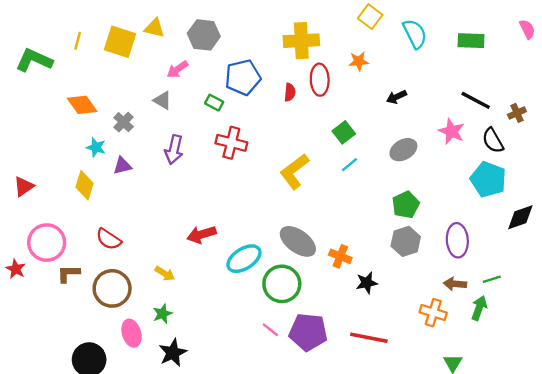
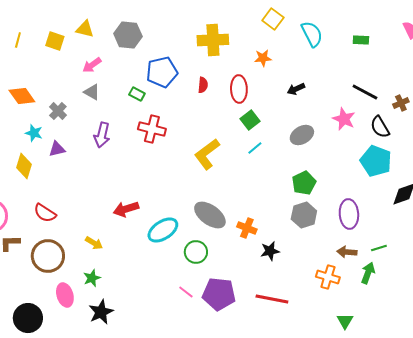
green rectangle: (471, 41) -> (361, 40), size x0.7
yellow square: (120, 42) -> (55, 41), size x0.7
pink arrow: (177, 69) -> (92, 65), moved
red ellipse: (320, 80) -> (239, 89), moved
green circle: (282, 284) -> (196, 252), size x0.7

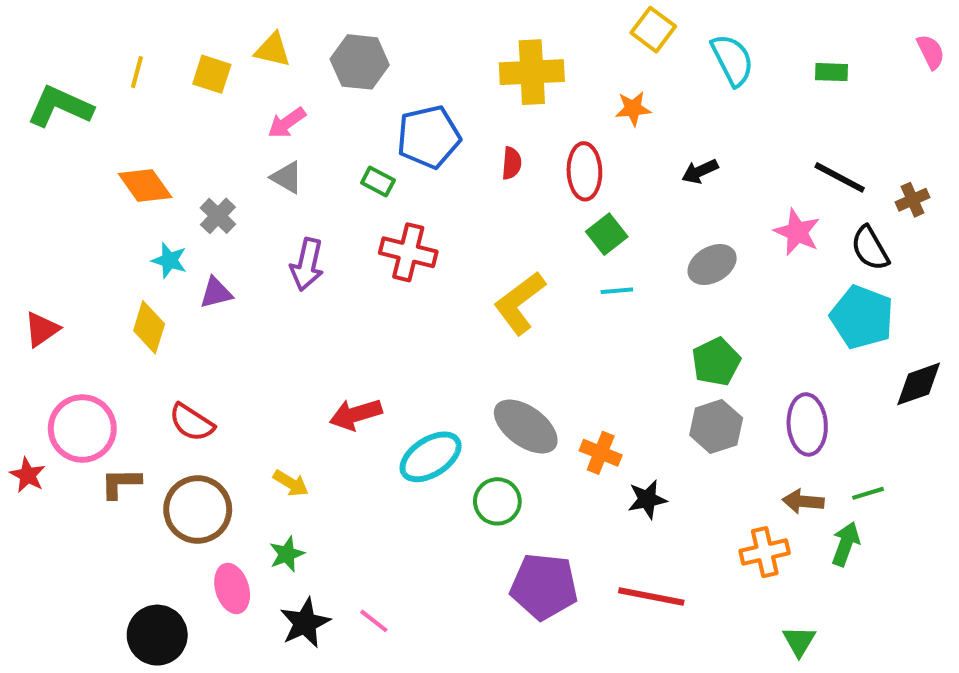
cyan line: (255, 148) -> (617, 291), turned 35
orange cross: (328, 277) -> (765, 552), turned -30
pink line: (186, 292) -> (374, 621), moved

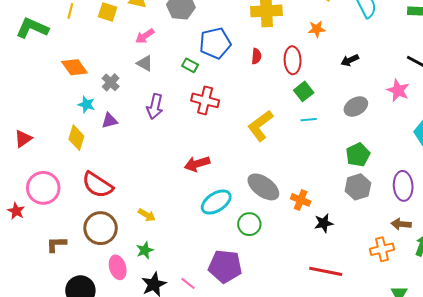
red arrow: (356, 414) -> (197, 164), moved
red semicircle: (192, 422) -> (98, 185), size x1.4
brown L-shape: (121, 483) -> (56, 244), moved
purple pentagon: (544, 586) -> (225, 266), moved

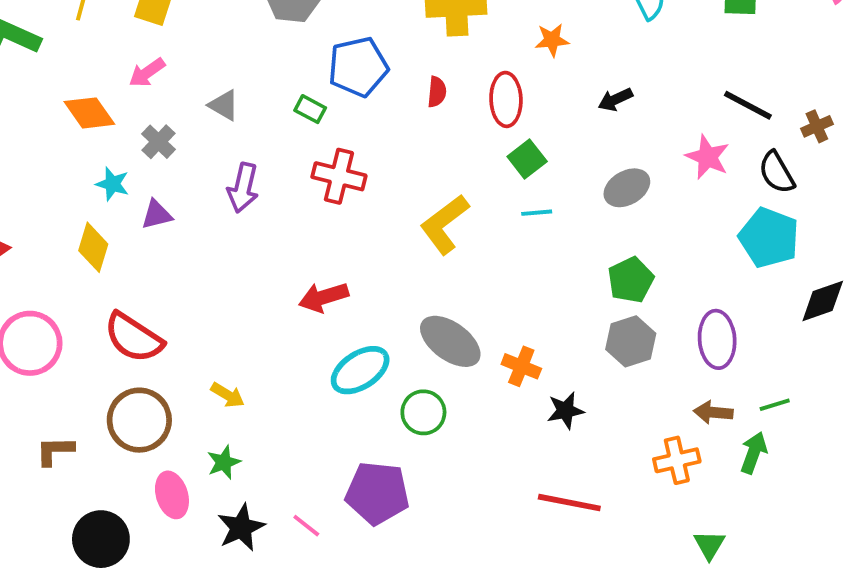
pink arrow: (145, 36) -> (147, 73), moved

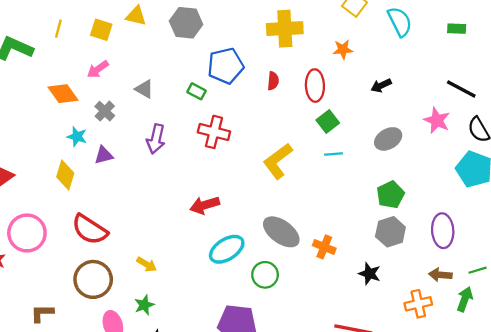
black star: (565, 410) -> (370, 274), moved, turned 30
brown L-shape: (55, 451) -> (42, 313), moved

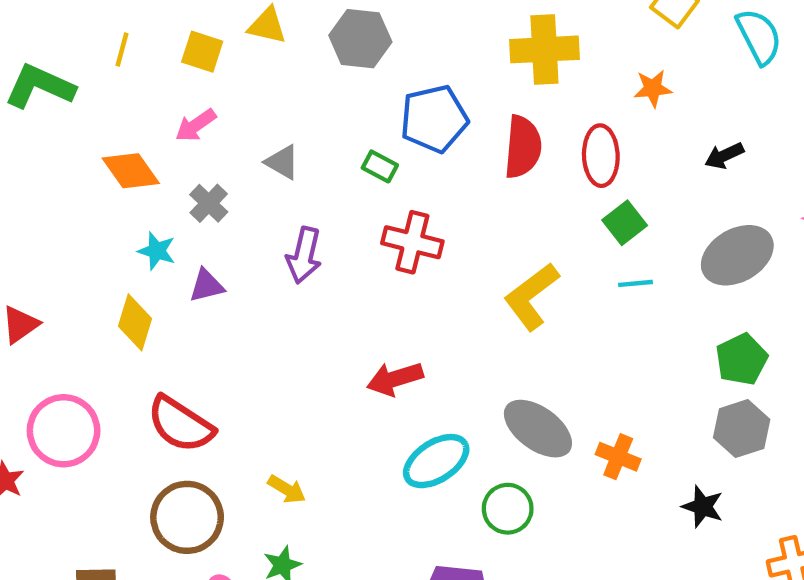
red semicircle: (273, 81) -> (523, 147), size x1.8
gray ellipse: (388, 139) -> (737, 255), size x1.4

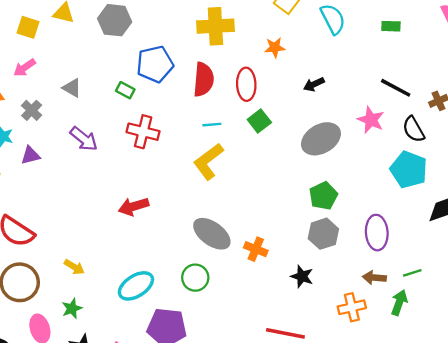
purple arrow: (304, 255) -> (84, 139), turned -64
cyan line: (635, 283) -> (212, 125), moved
cyan ellipse: (436, 461) -> (136, 286), moved

